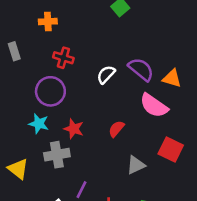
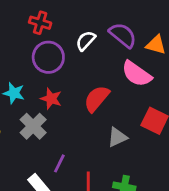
purple circle: (50, 91) -> (48, 57), moved
red semicircle: (116, 129) -> (97, 99), size x1.5
gray cross: (57, 155) -> (33, 126), turned -35

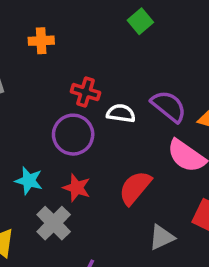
red cross: (40, 23) -> (85, 92), moved
white semicircle: (86, 41) -> (121, 113), turned 55

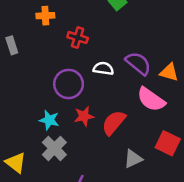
red cross: (85, 92) -> (78, 38), moved
cyan star: (29, 181) -> (49, 120), moved
red star: (77, 188) -> (84, 116), moved, turned -30

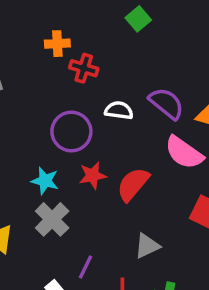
orange cross: (45, 16) -> (57, 44), moved
gray triangle: (133, 159) -> (147, 246), moved

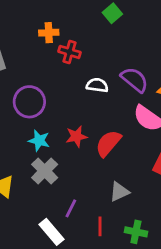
purple circle: (71, 132) -> (29, 102), moved

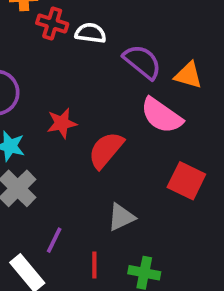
white semicircle: (97, 85) -> (91, 33), moved
red star: (76, 136) -> (62, 123), moved

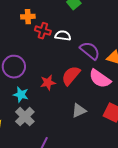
red semicircle: (106, 150) -> (71, 76), moved
gray triangle: (121, 217) -> (79, 111), moved

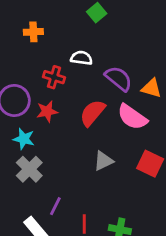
red cross: (43, 31) -> (54, 77), moved
red star: (48, 83) -> (47, 111), moved

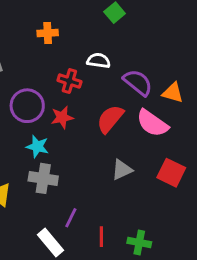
gray cross: (29, 169) -> (43, 178), turned -36

